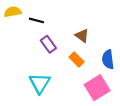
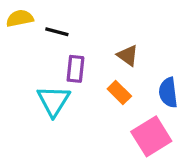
purple rectangle: (48, 44) -> (75, 69), turned 42
cyan triangle: (40, 83) -> (54, 101), moved

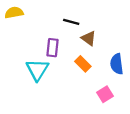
black line: (57, 32) -> (71, 22), moved
pink square: (151, 136) -> (105, 94), size x0.6

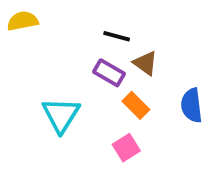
purple rectangle: (53, 48) -> (109, 73), moved, turned -66
pink square: (105, 94) -> (126, 148), moved

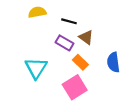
yellow semicircle: (23, 21) -> (37, 12), moved
pink square: (126, 148) -> (75, 87), size x1.5

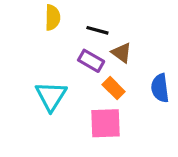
yellow semicircle: (37, 12) -> (53, 17), turned 102
pink square: (75, 87) -> (105, 123), turned 30

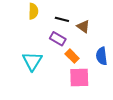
brown triangle: (122, 53) -> (83, 26), moved
pink square: (105, 123) -> (79, 77), moved

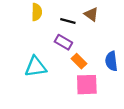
brown triangle: (83, 26) -> (91, 14), moved
cyan triangle: (32, 61) -> (36, 67), turned 50

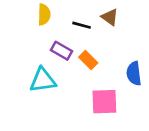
purple rectangle: (63, 42) -> (61, 51), moved
orange rectangle: (79, 61) -> (88, 60), moved

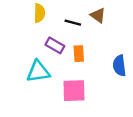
orange rectangle: (88, 60) -> (79, 54), turned 42
pink square: (104, 102) -> (74, 91), moved

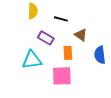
brown triangle: (98, 15) -> (81, 35), moved
orange rectangle: (79, 54) -> (68, 53), moved

